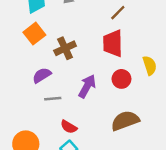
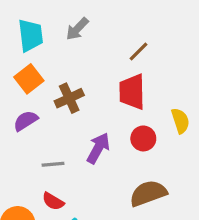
purple semicircle: (42, 75) -> (26, 121), moved
red semicircle: (69, 127) -> (53, 201), moved

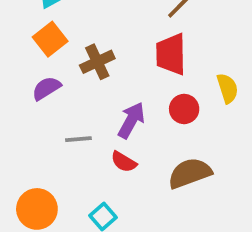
red semicircle: (53, 201) -> (124, 162), moved

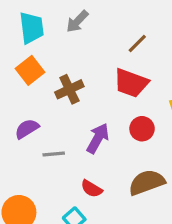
red trapezoid: (171, 54) -> (131, 83), turned -69
purple semicircle: (46, 88) -> (27, 129), moved
red semicircle: (124, 162) -> (92, 189), moved

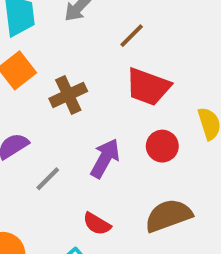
brown line: (137, 44) -> (132, 36), moved
gray line: (54, 154) -> (48, 179), turned -40

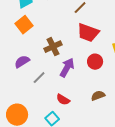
brown cross: (68, 95) -> (53, 47), moved
brown semicircle: (168, 216) -> (98, 96), size x0.6

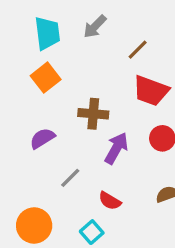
brown cross: (53, 47) -> (93, 114), turned 30
gray line: (39, 78) -> (70, 178), moved

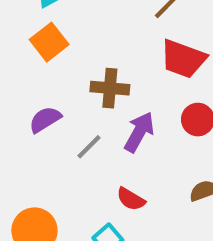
gray line: (70, 178) -> (89, 147), moved

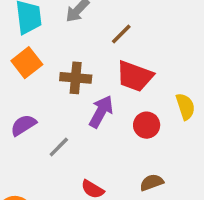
brown cross: (110, 88) -> (76, 78), moved
purple arrow: (139, 132) -> (101, 112), moved

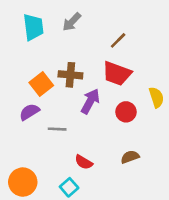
brown line: (121, 34) -> (118, 40), moved
orange square: (27, 63) -> (41, 84), moved
gray line: (59, 147) -> (57, 129), turned 48

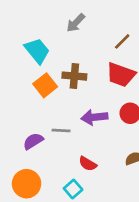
cyan trapezoid: (33, 27) -> (37, 51), moved, turned -32
purple arrow: (90, 101) -> (94, 117), moved, turned -125
purple semicircle: (29, 112) -> (33, 141), moved

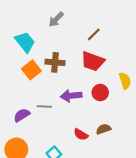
red semicircle: (88, 164) -> (81, 134), moved

